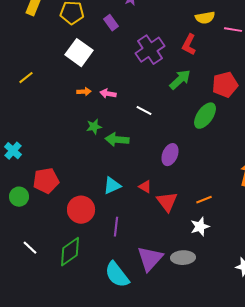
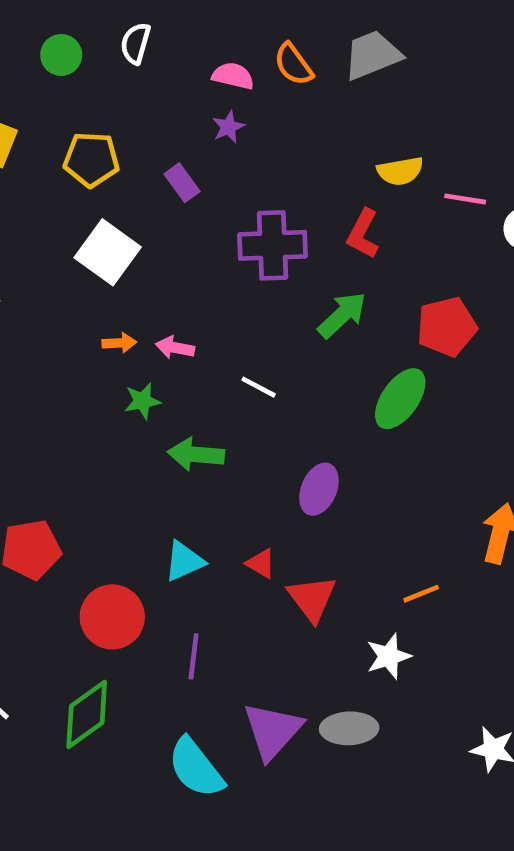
purple cross: (150, 50) -> (272, 245), turned 32
green star: (94, 127) -> (142, 401), moved
orange line: (204, 200) -> (421, 594), moved

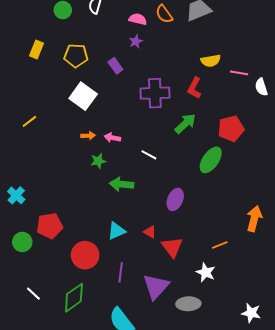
white star: (389, 656) -> (206, 272), turned -30
purple triangle: (272, 731) -> (156, 287), moved

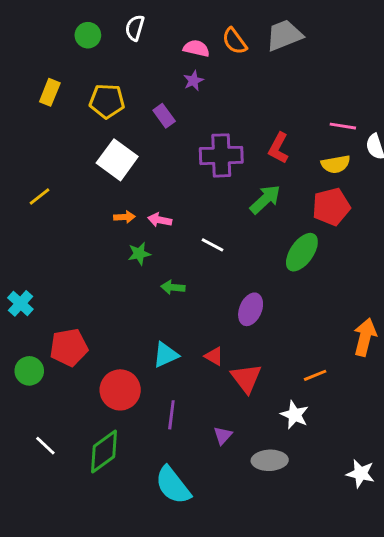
yellow semicircle: (211, 61) -> (336, 164), moved
green arrow: (122, 184) -> (173, 287), size x0.7
purple triangle: (156, 287) -> (223, 435), size x0.5

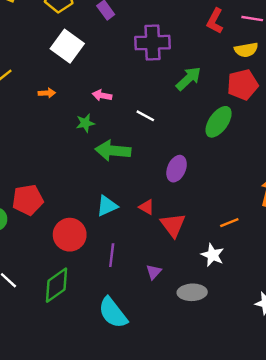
red L-shape: (278, 148) -> (215, 21), moved
orange arrow: (125, 217) -> (47, 93), moved
green arrow: (173, 287) -> (113, 151), size x1.8

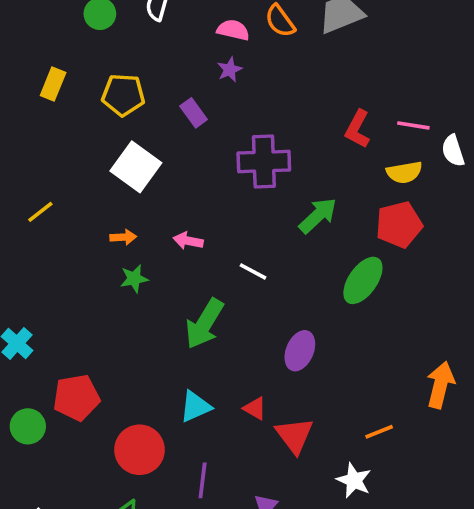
orange arrow: (47, 93) -> (123, 237), moved
green star: (85, 123) -> (134, 279), moved
green arrow: (113, 151) -> (204, 324), turned -64

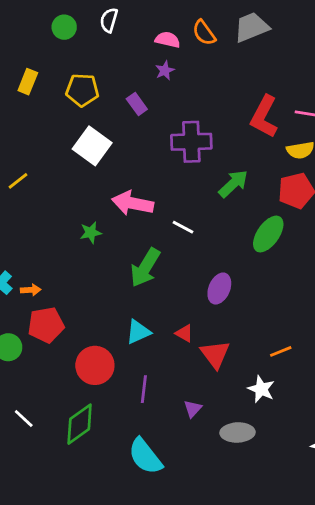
red L-shape: (358, 129) -> (264, 117), size x1.4
orange arrow: (123, 237) -> (31, 290), moved
pink arrow: (188, 241) -> (133, 203), size x1.8

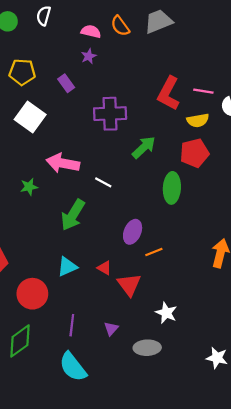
green ellipse: (268, 234) -> (172, 188), turned -32
orange line: (281, 351) -> (154, 252), moved
purple line: (144, 389) -> (72, 325), moved

